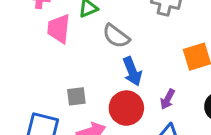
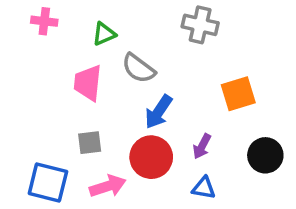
pink trapezoid: (59, 29) -> (88, 83), moved
blue arrow: (132, 71) -> (158, 112), turned 56

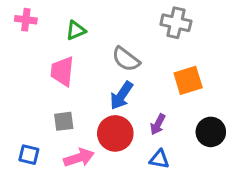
gray cross: (200, 25) -> (176, 23), moved
gray semicircle: (139, 68) -> (126, 59), moved
blue square: (48, 183) -> (29, 155), size x0.6

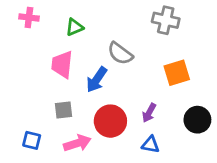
blue arrow: (121, 96) -> (97, 80), moved

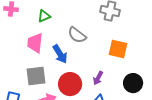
orange square: (177, 73) -> (118, 49), turned 30
blue arrow: (97, 80) -> (60, 54), turned -66
gray square: (63, 110) -> (36, 76), size x1.5

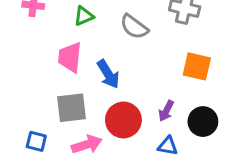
gray semicircle: (77, 35) -> (134, 27), moved
black circle: (133, 83) -> (203, 122), moved

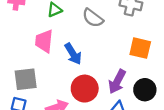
gray square: (71, 108) -> (26, 79), moved
purple arrow: (166, 111) -> (117, 82), size x1.5

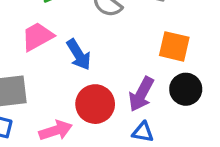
pink trapezoid: (44, 41) -> (37, 36), turned 55
black circle: (145, 90) -> (186, 89), moved

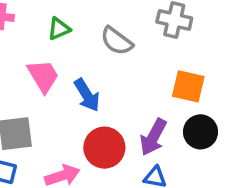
pink trapezoid: (37, 36) -> (43, 76), turned 88

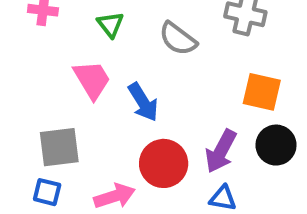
green triangle: (59, 29) -> (110, 24), turned -45

